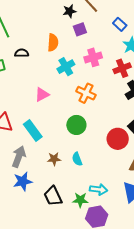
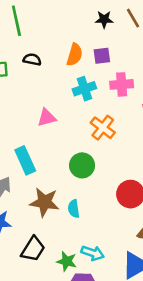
purple square: (80, 29) -> (102, 56), moved
brown star: (54, 159) -> (44, 202), size x1.6
black trapezoid: (53, 196) -> (33, 249), turned -135

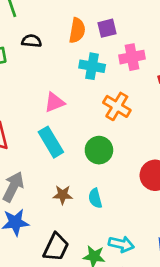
cyan cross: (84, 89) -> (92, 66), turned 35
cyan rectangle: (25, 160) -> (51, 142), moved
brown star: (44, 202) -> (63, 195), size x0.6

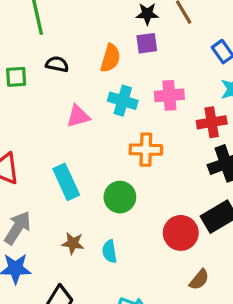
purple square: (107, 28) -> (147, 43), moved
pink triangle: (54, 102) -> (78, 116), moved
orange cross: (117, 106) -> (146, 150), turned -36

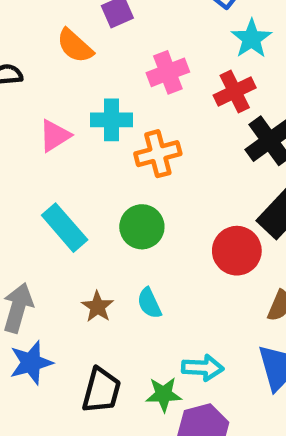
orange semicircle: (110, 58) -> (75, 46), turned 132
cyan cross: (123, 101) -> (112, 120), moved
brown star: (73, 243) -> (97, 307), turned -30

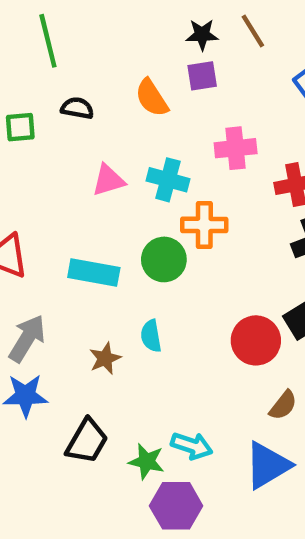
green circle: (142, 227) -> (164, 259), moved
cyan rectangle: (65, 228) -> (94, 272), turned -54
cyan semicircle: (149, 303) -> (151, 336), moved

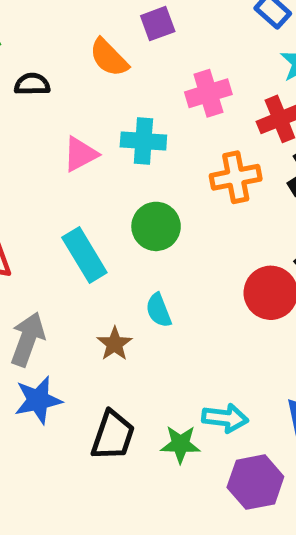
orange cross: (204, 225) -> (236, 177), moved
cyan rectangle: (94, 272) -> (84, 255), turned 60
purple hexagon: (176, 506) -> (255, 482), moved

